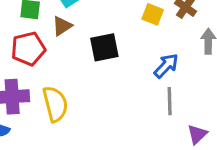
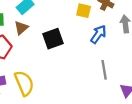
blue arrow: (166, 66) -> (98, 34), moved

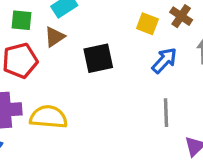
yellow semicircle: (24, 83) -> (49, 117), turned -70

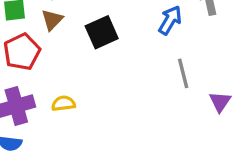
yellow semicircle: (49, 117) -> (63, 103), size x0.6

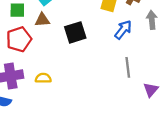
brown triangle: (52, 20) -> (42, 20), turned 35

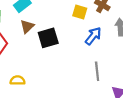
brown triangle: (42, 20) -> (27, 26), moved, turned -40

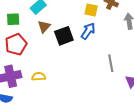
blue arrow: (93, 36) -> (88, 31), moved

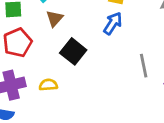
black square: (64, 36) -> (73, 51), moved, turned -30

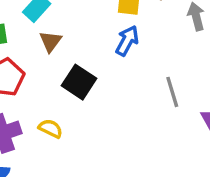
yellow semicircle: (48, 85) -> (50, 128), turned 36

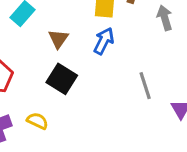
brown triangle: (51, 41) -> (58, 39), moved

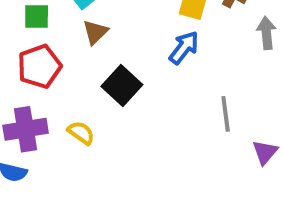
brown triangle: (58, 39) -> (95, 32), moved

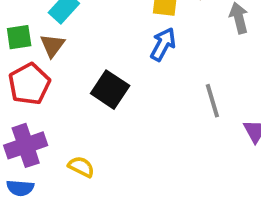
brown triangle: (95, 32) -> (52, 45), moved
yellow semicircle: (81, 133) -> (81, 167), moved

